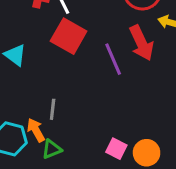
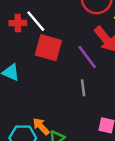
gray line: (53, 109) -> (83, 88), moved

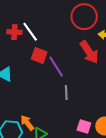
red square: (48, 48) -> (39, 56), size x0.7
purple line: (87, 57) -> (56, 67), moved

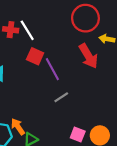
gray line: (66, 92) -> (61, 97), turned 56

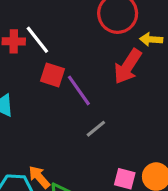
red arrow: (88, 56) -> (128, 66), turned 70

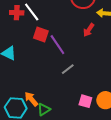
red arrow: (128, 66) -> (89, 30), size x0.6

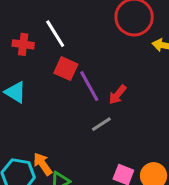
red cross: (17, 13) -> (23, 44), moved
red arrow: (89, 30) -> (118, 95), moved

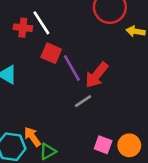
red cross: (23, 44) -> (23, 28), moved
red arrow: (118, 95) -> (97, 75), size x1.5

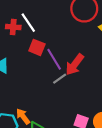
gray line: (83, 101) -> (60, 79), moved

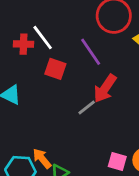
purple line: (54, 59) -> (91, 52), moved

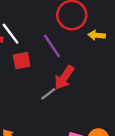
red square: (55, 69) -> (22, 61), turned -30

